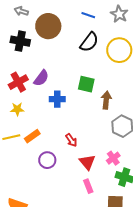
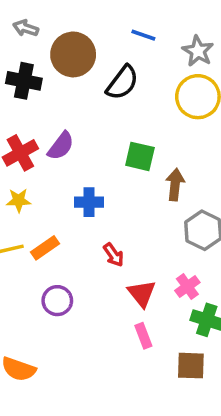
gray star: (119, 14) -> (198, 51), moved
black semicircle: (89, 42) -> (122, 83), moved
blue cross: (57, 99) -> (89, 202), moved
purple circle: (47, 160) -> (57, 301), moved

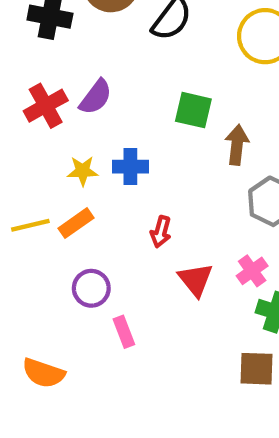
yellow star: (19, 200) -> (83, 171), moved
red arrow: (114, 255) -> (161, 232), turned 50
pink rectangle: (143, 336) -> (124, 332), moved

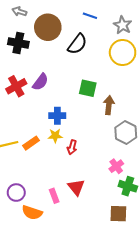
yellow star: (83, 171) -> (55, 136), moved
red triangle: (196, 280) -> (76, 187), moved
purple circle: (91, 288) -> (16, 193), moved
orange semicircle: (43, 373) -> (32, 213), moved

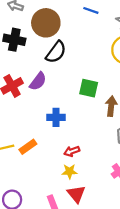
black semicircle: (77, 44) -> (56, 52), moved
yellow star: (55, 136) -> (69, 171), moved
red arrow: (72, 147) -> (72, 151), turned 56

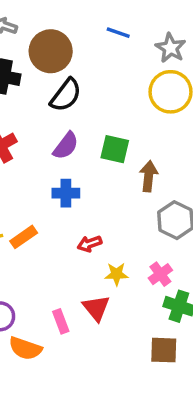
purple semicircle: (38, 81) -> (66, 146), moved
yellow star: (69, 171) -> (116, 274), moved

